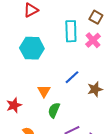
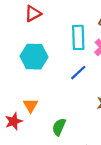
blue line: (72, 77) -> (78, 73), moved
orange triangle: (44, 91) -> (31, 105), moved

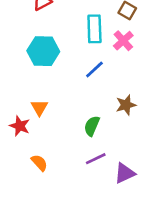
red star: (14, 121) -> (20, 126), turned -30
green semicircle: (59, 127) -> (92, 126), moved

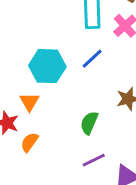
cyan hexagon: (43, 51) -> (47, 66), moved
orange semicircle: (39, 163) -> (29, 142), moved, turned -102

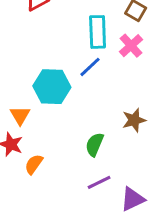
blue line: (92, 59) -> (90, 67), moved
orange triangle: (29, 102) -> (20, 116), moved

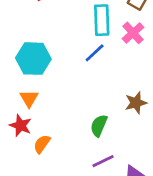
cyan hexagon: (52, 87) -> (33, 59), moved

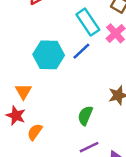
cyan rectangle: (102, 20) -> (88, 22), turned -32
cyan hexagon: (33, 59) -> (49, 55), moved

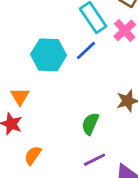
orange semicircle: (35, 132) -> (33, 155), moved

